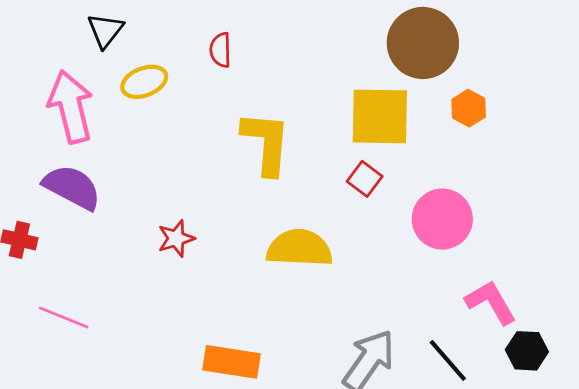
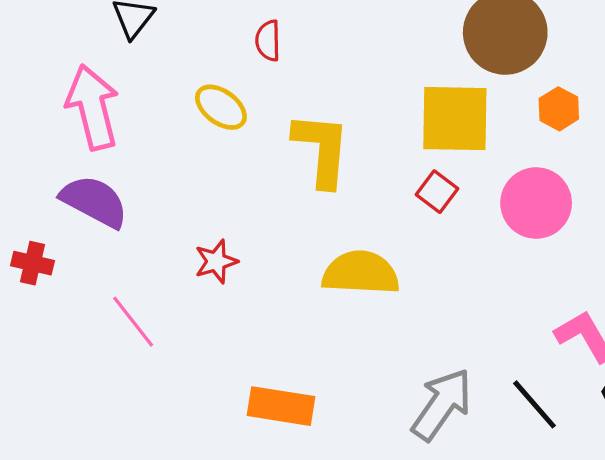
yellow ellipse: (144, 82) -> (221, 107), moved, turned 57
pink circle: (442, 219) -> (536, 203), moved
pink line: (64, 318) -> (133, 322), moved, turned 30

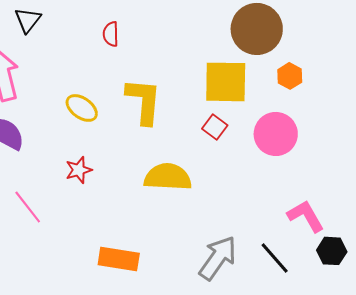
yellow ellipse: (221, 107) -> (82, 108), moved

